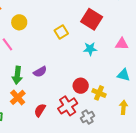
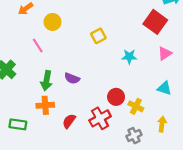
red square: (92, 19) -> (155, 22), moved
pink triangle: (122, 44) -> (165, 53), turned -40
purple semicircle: (40, 72) -> (72, 78), turned 48
orange cross: (18, 97) -> (45, 105), turned 35
gray cross: (88, 117) -> (134, 136), moved

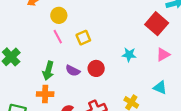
yellow square: (98, 36) -> (83, 38), moved
pink line: (38, 46) -> (58, 37), moved
red circle: (116, 97) -> (96, 68), moved

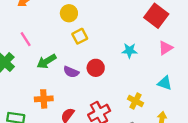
yellow circle: (59, 15) -> (69, 13), moved
pink line: (58, 37) -> (26, 39), moved
green arrow: (48, 71) -> (47, 61), moved, turned 48

